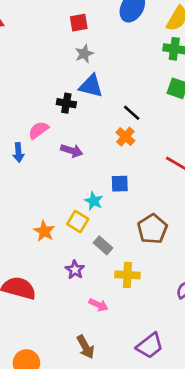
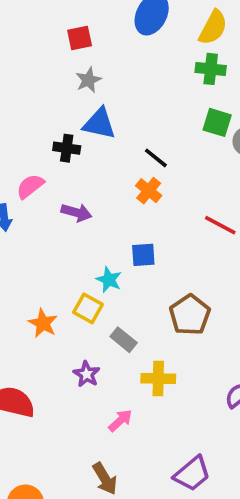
pink arrow: (98, 305) -> (120, 421), turned -66

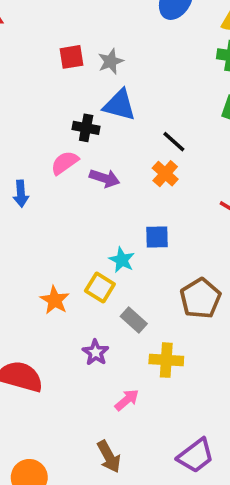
red square: (80, 38) -> (71, 57), moved
pink semicircle: (30, 186) -> (65, 163), moved
purple arrow: (76, 212) -> (105, 178), moved

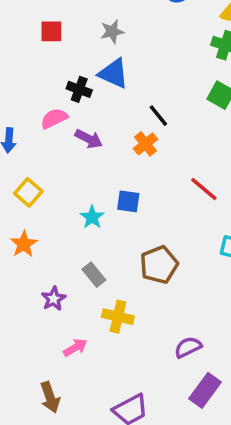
red square: (71, 57) -> (51, 31), moved
yellow square: (100, 287) -> (28, 192), moved

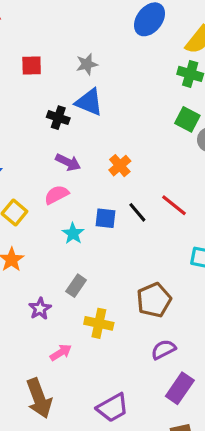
black line: (158, 116) -> (137, 212), moved
pink semicircle: (54, 118) -> (57, 195), moved
brown pentagon: (159, 265) -> (154, 300), moved
gray rectangle: (94, 275) -> (76, 286), turned 75
brown arrow: (50, 397) -> (39, 398), size x1.4

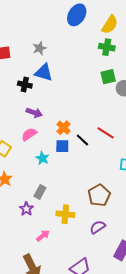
green square: (187, 119) -> (108, 77), turned -35
orange cross: (120, 166) -> (63, 128), moved
gray rectangle: (76, 286) -> (40, 192), moved
purple semicircle: (163, 349) -> (98, 227), moved

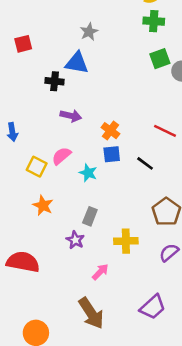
gray star: (39, 48) -> (89, 32), moved
pink semicircle: (29, 134) -> (61, 156), moved
black line: (82, 140) -> (145, 163), moved

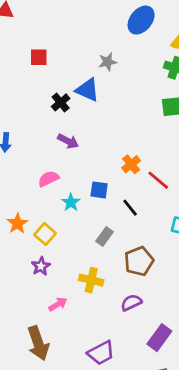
black cross: (55, 81) -> (61, 102), turned 30
orange cross: (110, 131) -> (131, 164), moved
yellow square: (37, 167) -> (45, 234), moved
gray rectangle: (90, 216) -> (104, 237), moved

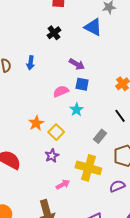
black cross: (61, 102) -> (54, 33), moved
blue square: (99, 190) -> (82, 84), moved
yellow cross: (91, 280) -> (88, 168), size x1.4

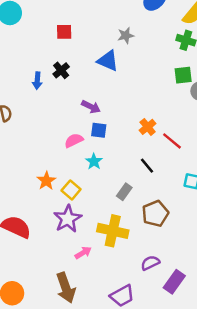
blue arrow: (31, 63) -> (37, 81), moved
purple star: (52, 156) -> (68, 219), size x1.6
purple semicircle: (117, 186) -> (150, 263), moved

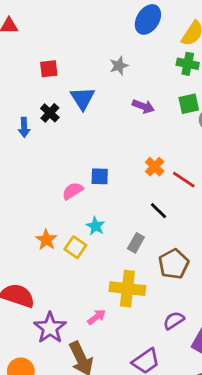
blue triangle: (108, 61) -> (83, 98), moved, turned 40
purple arrow: (91, 107) -> (143, 106), moved
cyan star: (94, 161) -> (96, 226), moved
purple star: (68, 219) -> (50, 328), moved

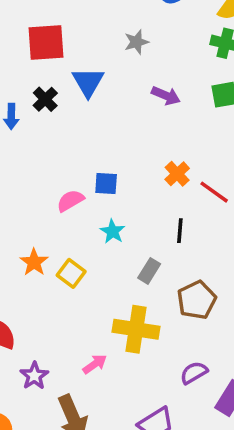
red square: (49, 69) -> (46, 42), size x1.6
black line: (158, 211) -> (180, 231), turned 48
cyan star: (96, 226) -> (113, 231), moved
purple star: (50, 328) -> (34, 376), size x0.7

